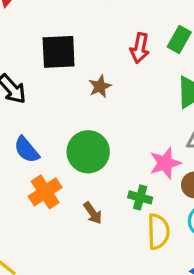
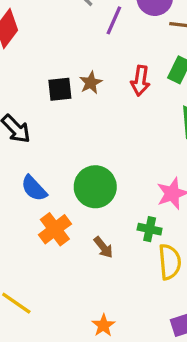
black square: (59, 52) -> (60, 89), size x0.7
brown star: (100, 86) -> (91, 83), moved

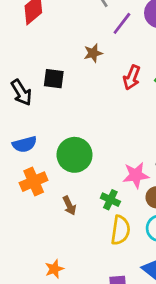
brown star: (91, 83) -> (93, 53), moved
black square: (60, 89) -> (54, 79), moved
blue semicircle: (34, 188) -> (24, 144), turned -75

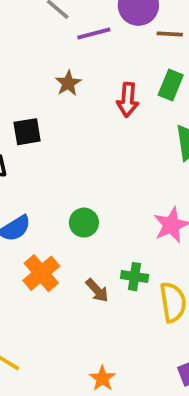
purple line: (122, 23) -> (94, 33), turned 55
green circle: (75, 155) -> (84, 223), size x0.6
green cross: (110, 200) -> (135, 277), moved

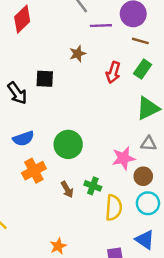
brown line: (170, 34) -> (140, 41), moved
green circle: (84, 223) -> (68, 144), size x1.5

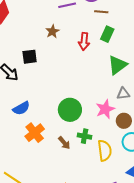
green circle: (68, 144) -> (70, 110), moved

